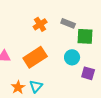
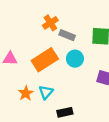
gray rectangle: (68, 23) -> (67, 35), moved
cyan circle: (72, 57) -> (75, 59), moved

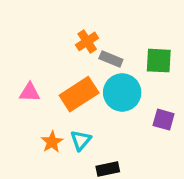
cyan circle: (75, 59) -> (122, 92), size x1.5

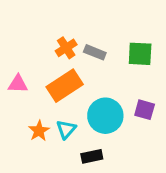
orange cross: (87, 41) -> (66, 48), moved
cyan circle: (122, 92) -> (105, 116), moved

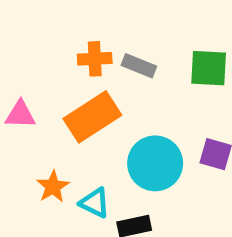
orange cross: (66, 48) -> (95, 59), turned 30
cyan triangle: (66, 129) -> (95, 203), moved, turned -45

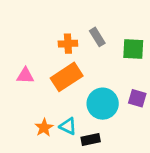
gray rectangle: (139, 66) -> (97, 37), moved, turned 36
orange star: (53, 187) -> (44, 128), moved

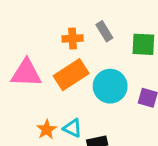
pink triangle: (25, 76) -> (26, 73), size x1.6
cyan circle: (103, 104) -> (110, 86), moved

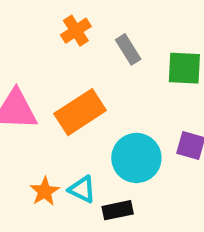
orange cross: (73, 38) -> (76, 31), moved, turned -30
cyan circle: (110, 86) -> (136, 158), moved

